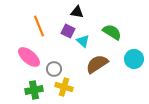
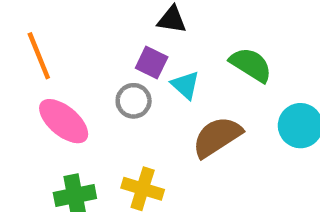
orange line: (39, 26) -> (39, 56), moved
gray circle: (54, 69) -> (134, 101), moved

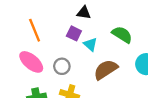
orange line: (39, 56) -> (35, 30), moved
gray circle: (134, 101) -> (62, 66), moved

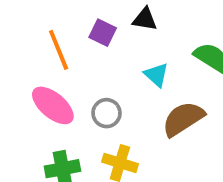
purple square: (74, 33) -> (103, 33), moved

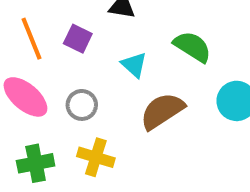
purple square: (103, 33) -> (78, 39), moved

